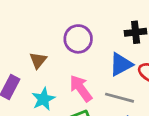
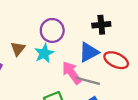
pink arrow: (81, 88) -> (72, 73), moved
cyan star: (43, 99) -> (44, 53), moved

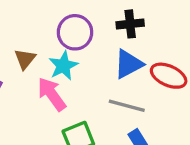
black cross: (101, 25) -> (130, 24), moved
pink arrow: (72, 73) -> (52, 94), moved

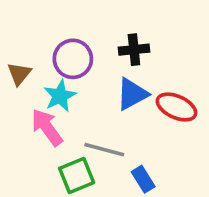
brown triangle: (25, 59) -> (19, 74), moved
gray line: (127, 106) -> (104, 150), moved

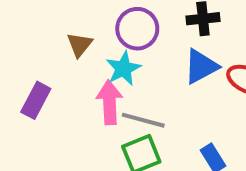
pink arrow: (47, 127) -> (109, 102), turned 33
gray line: (104, 150) -> (143, 120), moved

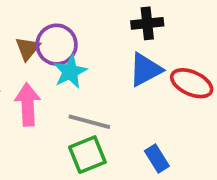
purple circle: (137, 29) -> (57, 45), moved
pink arrow: (109, 102) -> (28, 104), moved

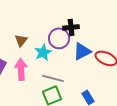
black cross: (147, 23) -> (71, 27), moved
purple circle: (57, 45) -> (59, 38), moved

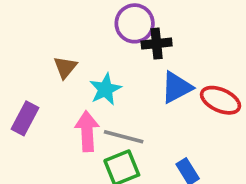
purple circle: (59, 38) -> (135, 23), moved
pink arrow: (21, 69) -> (87, 131), moved

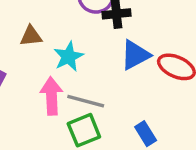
brown triangle: (65, 67) -> (31, 36), turned 45

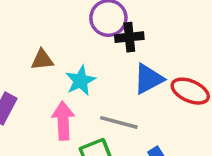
gray line: (86, 101) -> (119, 122), moved

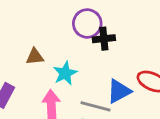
blue triangle: (148, 79) -> (119, 91), moved

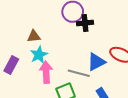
cyan star: (65, 73) -> (39, 55), moved

